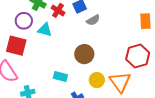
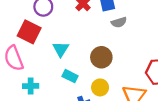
cyan triangle: (45, 30) -> (61, 49), moved, turned 35
yellow circle: (97, 80) -> (100, 87), moved

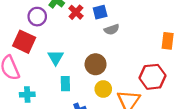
cyan rectangle: (70, 76) -> (65, 84), turned 64
yellow circle: (100, 87) -> (103, 89), moved

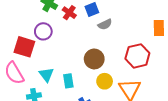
purple circle: (37, 17) -> (43, 31), moved
cyan triangle: (56, 58) -> (46, 75), moved
red hexagon: (152, 77) -> (137, 56), moved

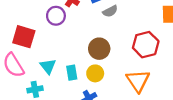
purple circle: (43, 31) -> (56, 16), moved
yellow circle: (105, 81) -> (95, 73), moved

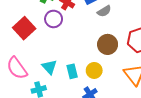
red square: (24, 37) -> (24, 28), moved, turned 35
brown circle: (99, 49) -> (108, 44), moved

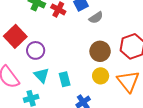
purple circle: (54, 19) -> (36, 50), moved
yellow circle: (94, 70) -> (101, 76), moved

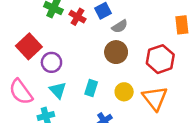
brown circle: (100, 51) -> (116, 52), moved
cyan rectangle: (65, 79) -> (91, 88), moved, turned 32

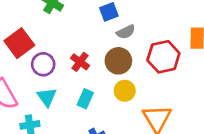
red cross: (77, 17) -> (80, 62), moved
red hexagon: (160, 59) -> (163, 57), moved
yellow circle: (124, 92) -> (125, 91), moved

